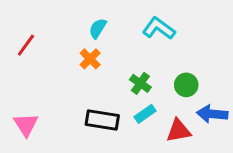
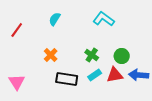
cyan semicircle: (98, 28) -> (55, 19), moved
orange cross: (90, 59) -> (51, 55), moved
red triangle: (179, 131) -> (115, 75), moved

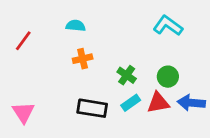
cyan semicircle: (55, 19) -> (76, 26), turned 64
cyan L-shape: (104, 19) -> (168, 26), moved
orange cross: (51, 55) -> (83, 59), moved, turned 32

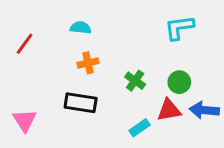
cyan L-shape: (168, 26) -> (179, 28), turned -44
cyan rectangle: (131, 103) -> (140, 128), moved
black rectangle: (92, 108) -> (81, 103), moved

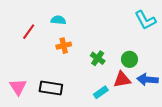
cyan L-shape: (179, 28) -> (145, 20), moved, turned -110
red line: (25, 44) -> (29, 32), moved
black rectangle: (81, 103) -> (51, 88), moved

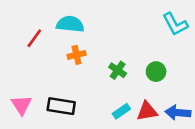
cyan semicircle: (58, 20) -> (70, 24), size x1.5
red triangle: (122, 80) -> (147, 111), moved
blue arrow: (148, 80) -> (178, 113), moved

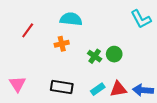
cyan semicircle: (70, 24) -> (71, 19), moved
green circle: (156, 72) -> (114, 54), moved
black rectangle: (61, 106) -> (62, 87), moved

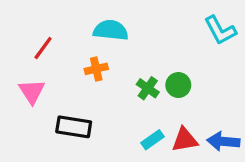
pink triangle: (17, 84) -> (32, 91), moved
black rectangle: (62, 87) -> (74, 127), moved

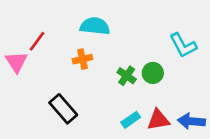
cyan L-shape: (220, 30) -> (183, 45), moved
pink triangle: (32, 91) -> (16, 62), moved
black rectangle: (74, 127) -> (63, 109), turned 40

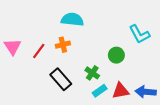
red line: (37, 41) -> (39, 51), moved
green cross: (127, 76) -> (92, 73), moved
black rectangle: (63, 109) -> (61, 79), moved

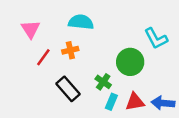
pink triangle: (13, 47) -> (30, 29), moved
green circle: (116, 55) -> (130, 62), size x1.5
cyan rectangle: (100, 91) -> (111, 102), turned -32

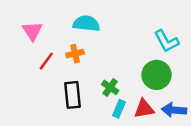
green circle: (130, 62) -> (157, 75), moved
black rectangle: (68, 89) -> (73, 95), turned 35

